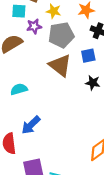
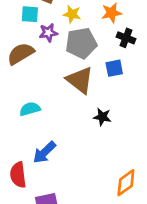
black star: (93, 83) -> (102, 117), moved

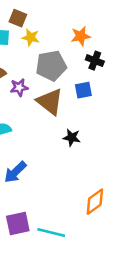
yellow star: (72, 14) -> (31, 37), moved
purple star: (48, 33) -> (19, 87), moved

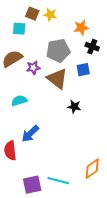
yellow star: (31, 37) -> (50, 15), moved
orange diamond: (95, 202) -> (92, 169), moved
purple square: (18, 223) -> (32, 185), moved

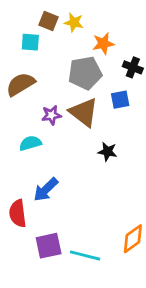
orange star: (81, 28) -> (103, 44), moved
purple star: (33, 68) -> (51, 115), moved
purple square: (32, 185) -> (49, 246), moved

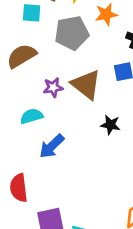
gray pentagon: (85, 73) -> (72, 33), moved
blue arrow: (46, 190) -> (52, 146), moved

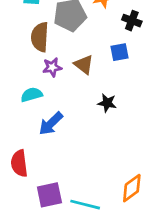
brown semicircle: (22, 56) -> (40, 37), moved, turned -56
brown triangle: (86, 85) -> (84, 64), size x0.7

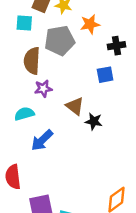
black cross: (132, 21) -> (116, 46), turned -30
brown triangle: (84, 64) -> (75, 106), moved

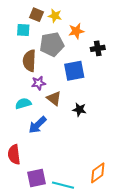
blue square: (105, 75) -> (74, 71), moved, size x1.5
brown triangle: (75, 106) -> (54, 98), moved

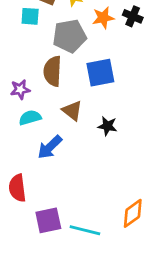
black cross: (98, 48) -> (133, 16), moved, turned 32
brown semicircle: (29, 61) -> (53, 71), moved
purple star: (39, 83) -> (20, 89), moved

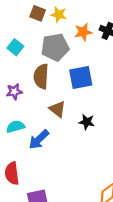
cyan square: (30, 16) -> (15, 47), moved, turned 35
cyan semicircle: (30, 118) -> (15, 127), moved

